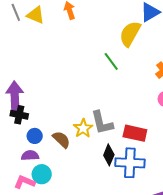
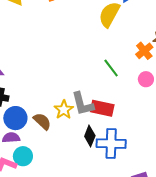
green line: (111, 61) -> (111, 68), moved
red rectangle: (135, 133) -> (102, 108), moved
blue circle: (35, 136) -> (15, 118), size x1.5

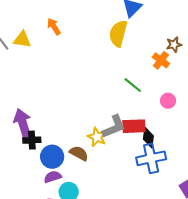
pink circle: (146, 79) -> (168, 101), moved
gray L-shape: (83, 104) -> (114, 127), turned -84
black diamond: (90, 136) -> (148, 137), moved

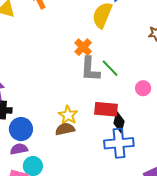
orange cross: (161, 60) -> (83, 47), moved
gray L-shape: (114, 127) -> (90, 69), moved, turned 108
brown semicircle: (79, 153) -> (65, 129), moved, turned -48

